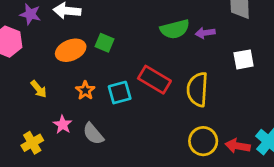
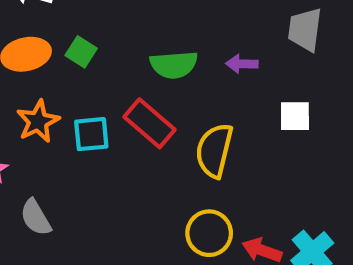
green semicircle: (175, 29) -> (174, 65), moved
orange star: (85, 90) -> (38, 121), size x1.4
gray semicircle: (93, 134) -> (36, 217), moved

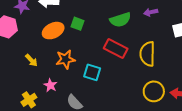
orange star: (38, 121) -> (65, 59), turned 30
cyan square: (91, 134) -> (92, 72), moved, turned 36

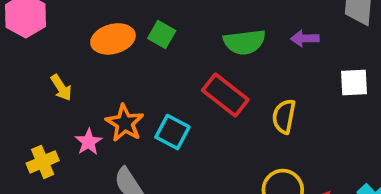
yellow semicircle: (147, 54) -> (284, 116), size x0.7
orange star: (65, 59) -> (125, 123), moved, turned 30

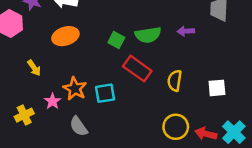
green square: (162, 35) -> (116, 40), moved
white square: (354, 82) -> (217, 88), moved
cyan square: (172, 132) -> (105, 93), turned -35

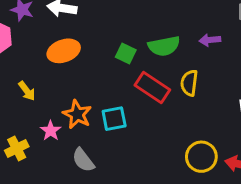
yellow semicircle: (175, 81) -> (189, 83), moved

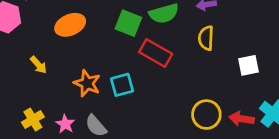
green square: (126, 54) -> (128, 23), size x1.4
yellow semicircle: (189, 83) -> (206, 38), moved
pink star: (51, 131) -> (65, 124), moved

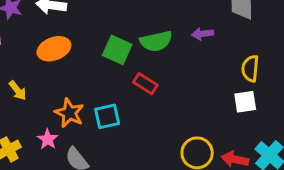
yellow semicircle: (206, 38) -> (250, 68), moved
red rectangle: (156, 53) -> (145, 84), size x0.7
pink star: (65, 124) -> (48, 139), moved

